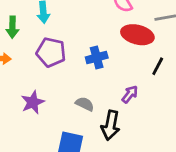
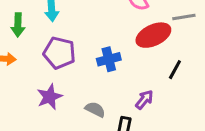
red ellipse: (137, 35) -> (153, 35), turned -40
purple star: (33, 102) -> (49, 97), moved

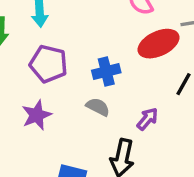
gray semicircle: (95, 109) -> (98, 107), moved

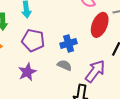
red ellipse: (159, 44) -> (100, 25), turned -40
purple arrow: (147, 119) -> (95, 71), size x1.6

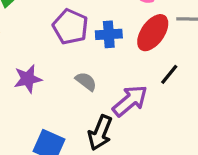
purple pentagon: (33, 40) -> (70, 27), moved
blue cross: (69, 43) -> (109, 34), moved

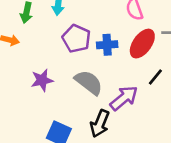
gray semicircle: (86, 81) -> (89, 82), size x1.6

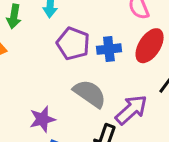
purple star: (42, 80) -> (42, 119), moved

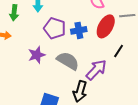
purple star: (42, 119) -> (37, 55), moved

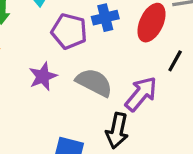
blue cross: (79, 30) -> (105, 18), moved

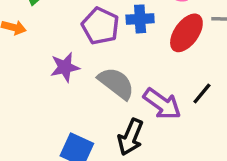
black line: (175, 61) -> (202, 94), moved
purple arrow: (141, 94) -> (162, 104), turned 75

